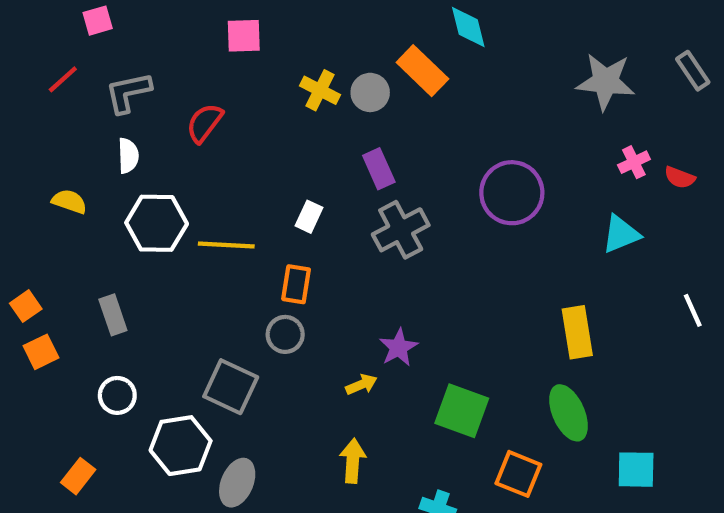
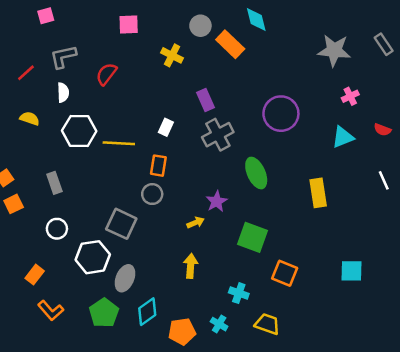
red line: (63, 79) -> (26, 73), moved
gray circle: (370, 92) -> (200, 26), moved
red semicircle: (680, 177) -> (382, 130), moved
green ellipse: (569, 413) -> (256, 173), moved

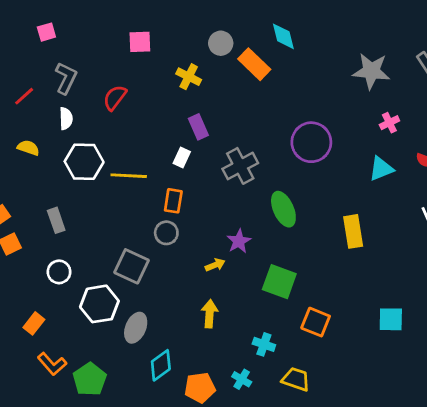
gray L-shape: (63, 57) -> (66, 78), turned 128
purple rectangle: (205, 100) -> (198, 127), moved
green pentagon: (104, 313) -> (90, 379), moved

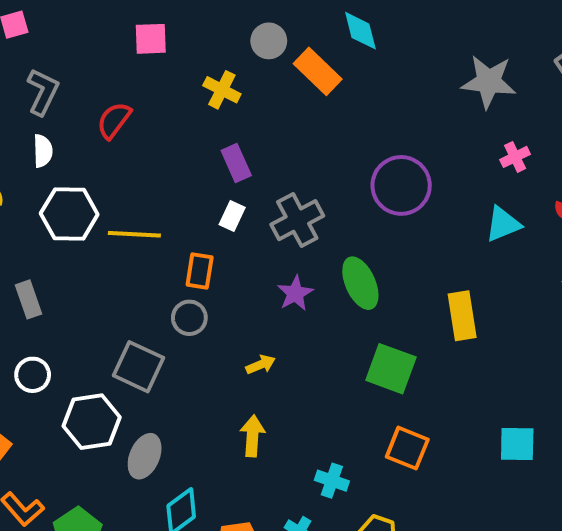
white rectangle: (182, 158) -> (232, 216), moved
purple star: (239, 241) -> (295, 293), moved
green square: (279, 282) -> (391, 369), moved

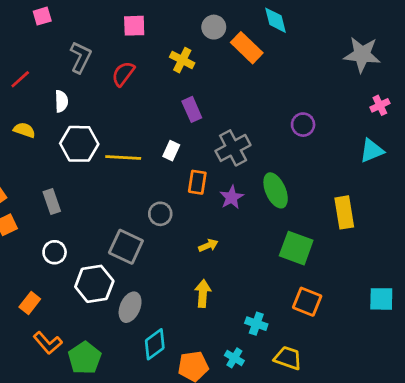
gray L-shape: (43, 92) -> (81, 57), moved
red semicircle: (114, 120) -> (123, 74), moved
purple circle: (401, 185) -> (303, 125), size x0.6
white rectangle: (232, 216) -> (171, 151), moved
orange rectangle: (200, 271) -> (197, 182), moved

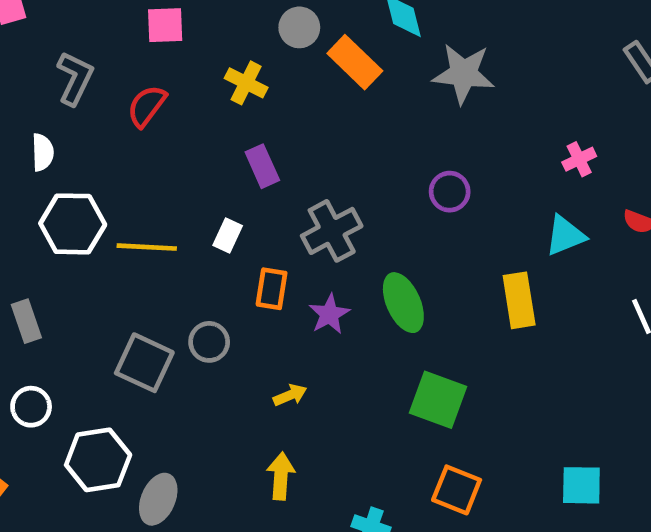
gray star: (362, 55) -> (463, 74), moved
yellow rectangle: (344, 212) -> (519, 300), moved
gray square: (126, 247) -> (144, 363), moved

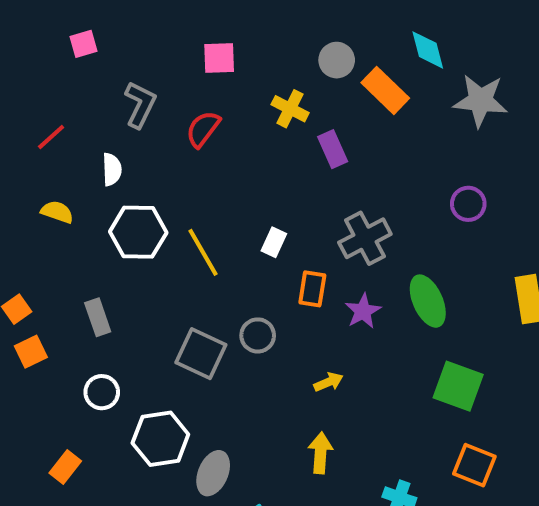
purple rectangle: (262, 166) -> (333, 149), moved
yellow line: (147, 247) -> (203, 252), turned 57

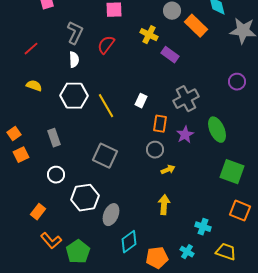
purple rectangle: (333, 149) -> (170, 55), turned -30
white semicircle: (112, 169) -> (74, 60), moved
gray circle: (258, 335) -> (155, 150), moved

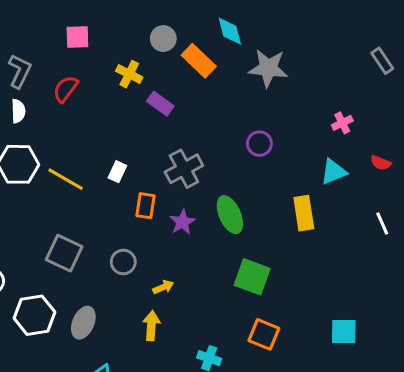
yellow line: (106, 106) -> (66, 179), turned -30
gray circle: (155, 150) -> (123, 262), moved
yellow arrow: (168, 170) -> (163, 287), moved
gray ellipse: (111, 215) -> (83, 323), moved

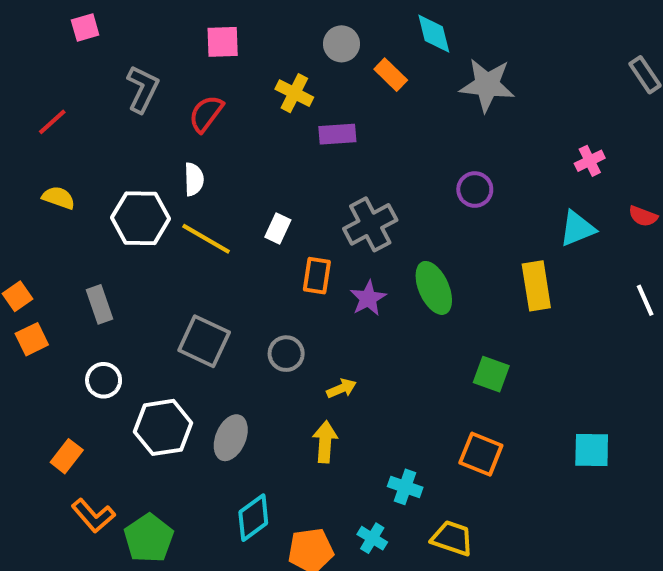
orange rectangle: (199, 61) -> (391, 75), size x0.7
purple rectangle: (160, 104) -> (337, 134), turned -40
white semicircle: (18, 111) -> (194, 179), moved
green square: (252, 277) -> (491, 374), moved, size x0.7

